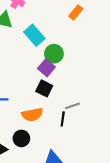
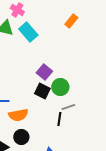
cyan rectangle: (34, 35) -> (28, 32), moved
green circle: (54, 54) -> (60, 87), moved
orange semicircle: (32, 115) -> (18, 115), moved

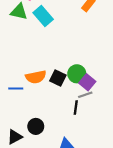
purple square: (44, 72) -> (87, 82), moved
orange semicircle: (18, 115) -> (36, 77), moved

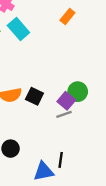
green circle: (77, 74) -> (78, 92), moved
black line: (76, 107) -> (61, 160), moved

